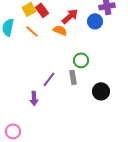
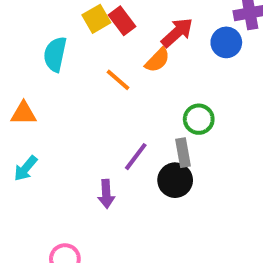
orange semicircle: (60, 30) -> (157, 60), turned 112
orange line: (32, 31) -> (118, 80), moved
black circle: (101, 91) -> (175, 180), moved

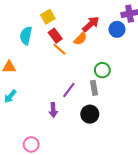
red rectangle: (122, 21) -> (55, 36), moved
black circle: (175, 180) -> (90, 114), moved

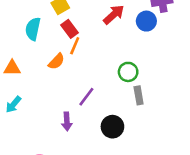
orange semicircle: (80, 39) -> (56, 61), moved
orange line: (59, 49) -> (75, 46), turned 72
gray rectangle: (94, 88) -> (139, 95), moved

